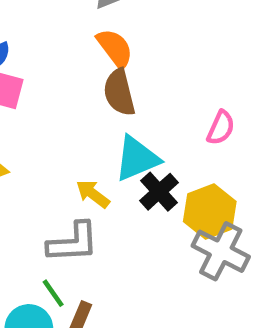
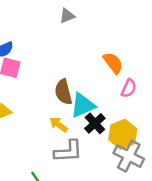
orange semicircle: (115, 48) -> (113, 63), moved
brown semicircle: (119, 92) -> (63, 92), moved
gray L-shape: (73, 242) -> (68, 151), moved

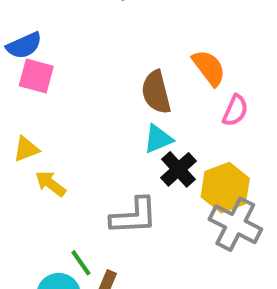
brown semicircle: (63, 92) -> (156, 92), moved
cyan triangle: (83, 105) -> (158, 139), size x0.7
yellow arrow: (59, 125) -> (50, 184), moved

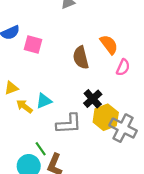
pink square: (36, 76) -> (33, 45), moved
cyan triangle: (158, 139) -> (44, 101), moved
yellow hexagon: (225, 188) -> (106, 117), moved

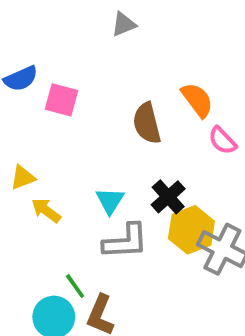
pink semicircle: (123, 67) -> (222, 141), turned 112
cyan triangle: (44, 101) -> (110, 201), moved, turned -35

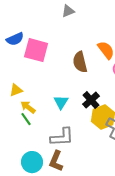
pink square: (62, 100) -> (36, 50), size x1.4
gray L-shape: (126, 241) -> (62, 137), moved
green line: (75, 286) -> (26, 119), moved

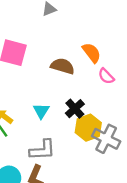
brown semicircle: (80, 62) -> (63, 66), turned 120

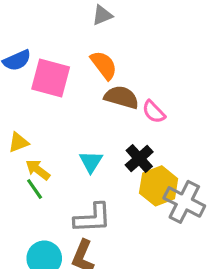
orange semicircle: (92, 53) -> (104, 65), moved
pink semicircle: (106, 76) -> (154, 112), moved

